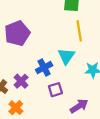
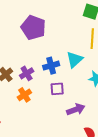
purple pentagon: (17, 33) -> (33, 27), turned 30
orange cross: (16, 108) -> (24, 95), moved

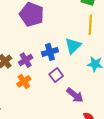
purple square: (57, 89) -> (56, 75), turned -32
purple arrow: (76, 109) -> (75, 95), turned 60

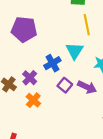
purple arrow: (75, 95) -> (87, 87), moved

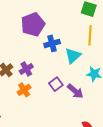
purple pentagon: (24, 29) -> (33, 24), turned 30
blue cross: (52, 63) -> (52, 43), moved

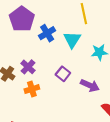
orange cross: (24, 90) -> (32, 89), turned 32
purple arrow: (75, 91) -> (90, 85), moved

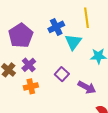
purple pentagon: (22, 19) -> (21, 36), moved
blue cross: (47, 33) -> (56, 27), moved

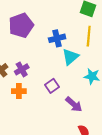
purple pentagon: (21, 36) -> (21, 25), moved

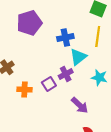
purple cross: (22, 69) -> (66, 74), moved
purple square: (52, 86) -> (49, 84), moved

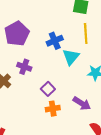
purple cross: (66, 74) -> (24, 67), moved, turned -32
orange cross: (24, 89) -> (53, 109), moved

